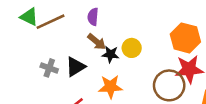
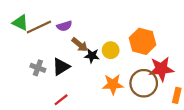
purple semicircle: (93, 17) -> (64, 26), moved, turned -112
orange hexagon: (185, 38) -> (143, 41), moved
orange star: (110, 87) -> (113, 84), moved

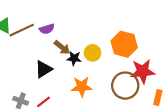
gray cross: (38, 68) -> (21, 101), moved
orange star: (113, 84) -> (82, 87), moved

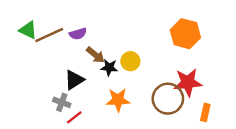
orange hexagon: (124, 44) -> (185, 34), moved
gray cross: (21, 101) -> (62, 102), moved

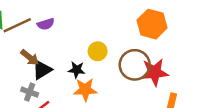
brown arrow: (95, 55) -> (30, 57), moved
black star: (109, 67) -> (77, 70), moved
brown circle: (168, 99) -> (135, 65), moved

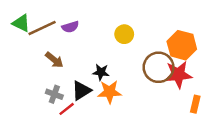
orange hexagon: (152, 24) -> (182, 45), moved
yellow circle: (98, 51) -> (124, 34), moved
black triangle: (42, 70) -> (81, 91), moved

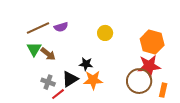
green triangle: (21, 23) -> (34, 49), moved, turned 35
brown circle: (159, 67) -> (139, 81), moved

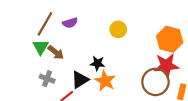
brown line: (38, 28) -> (45, 24), turned -35
orange star: (93, 80) -> (105, 81), turned 30
gray cross: (48, 82) -> (47, 79), moved

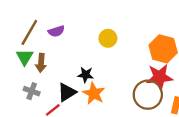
brown arrow: (56, 52) -> (41, 63), turned 56

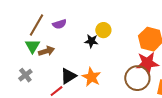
brown arrow: (41, 63) -> (46, 51), turned -112
black star: (86, 75) -> (91, 41), moved
gray cross: (32, 91) -> (25, 75), moved, turned 32

